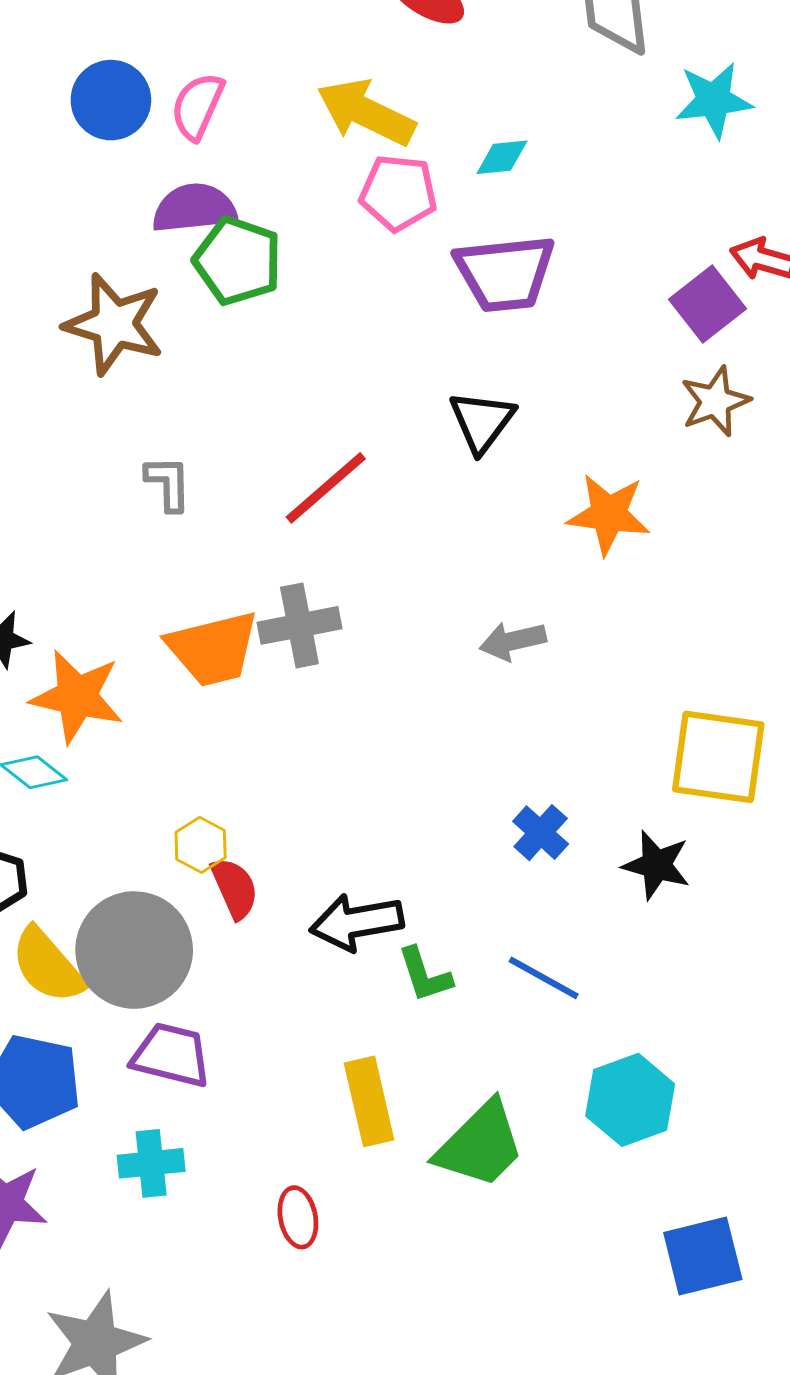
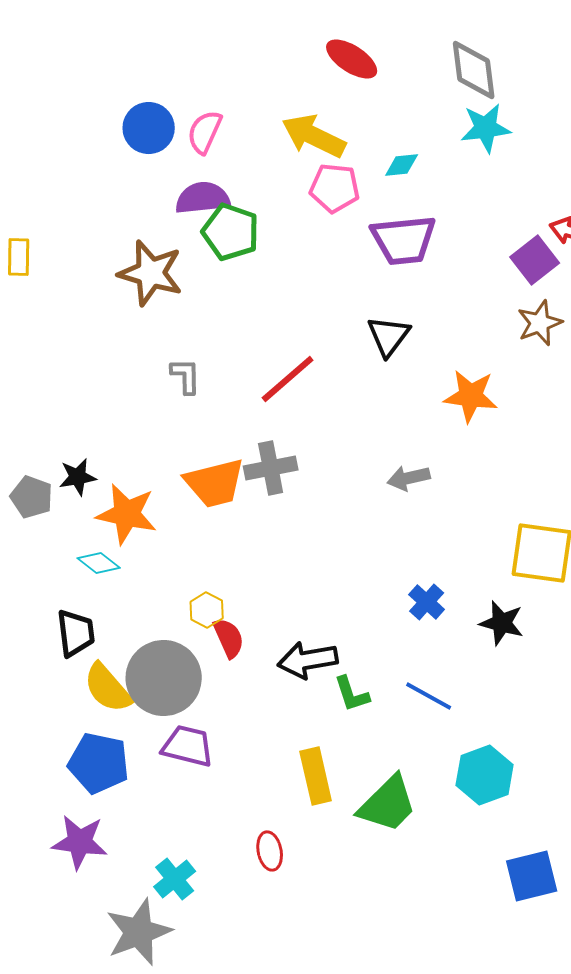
cyan star: (714, 100) -> (486, 128), moved
cyan cross: (151, 1163) -> (175, 879), moved, turned -33

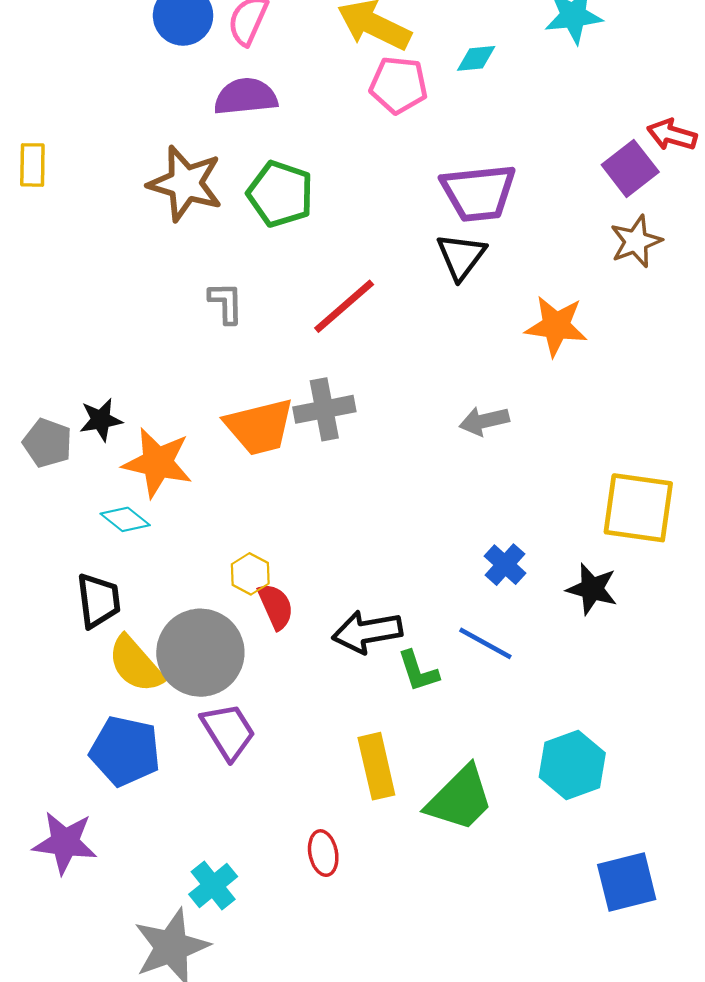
green pentagon: (231, 232) -> (280, 194), moved
purple trapezoid: (404, 240) -> (478, 193), moved
blue line: (429, 696) -> (485, 643), moved
purple trapezoid: (188, 746) -> (228, 731), turned 44
purple star: (80, 842) -> (65, 843), moved

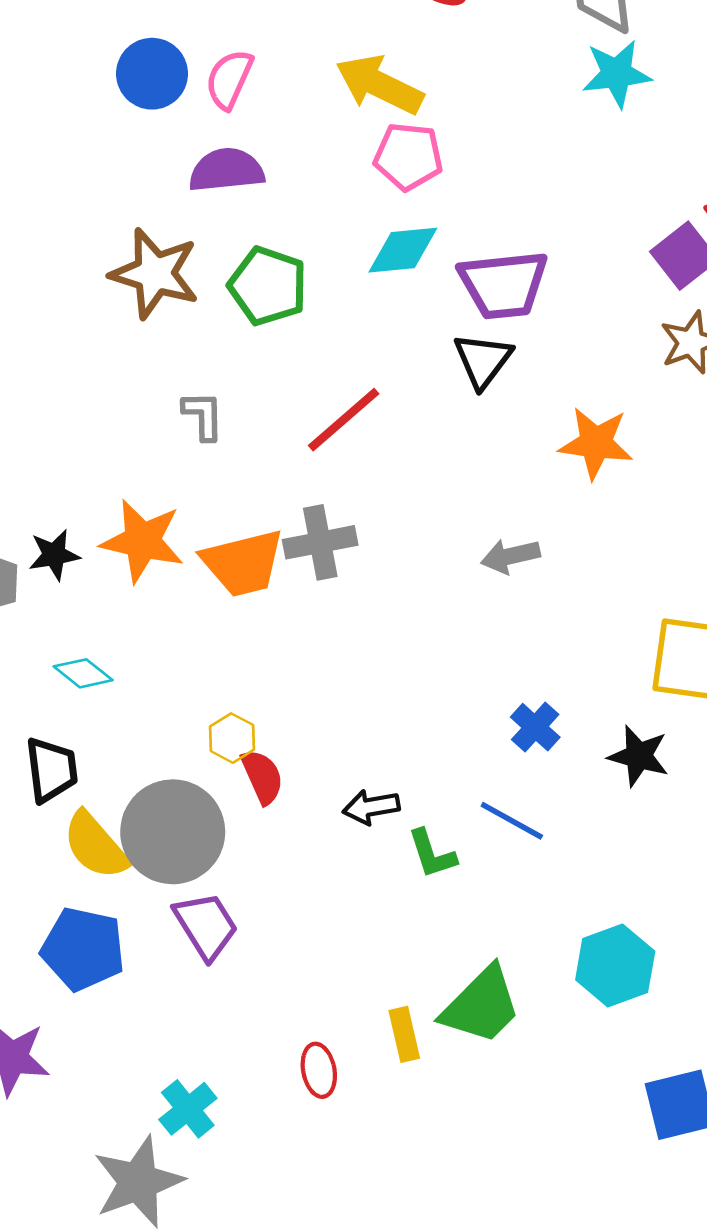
cyan diamond: (476, 58) -> (403, 250), moved, size x1.5
orange star: (158, 463) -> (142, 541), moved
black arrow: (367, 632) -> (371, 807), size x0.7
yellow rectangle: (376, 766) -> (404, 1034), moved, size x0.7

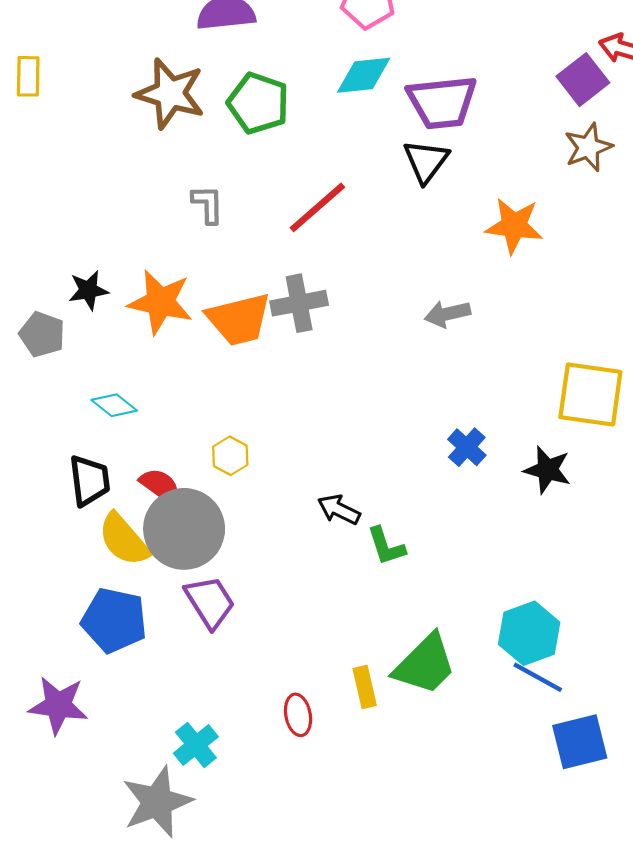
black star: (54, 555) -> (88, 290), moved
red semicircle: (262, 777) -> (160, 486), moved, turned -30
black arrow: (371, 807) -> (339, 510), turned 36
blue line: (512, 821) -> (538, 677), moved

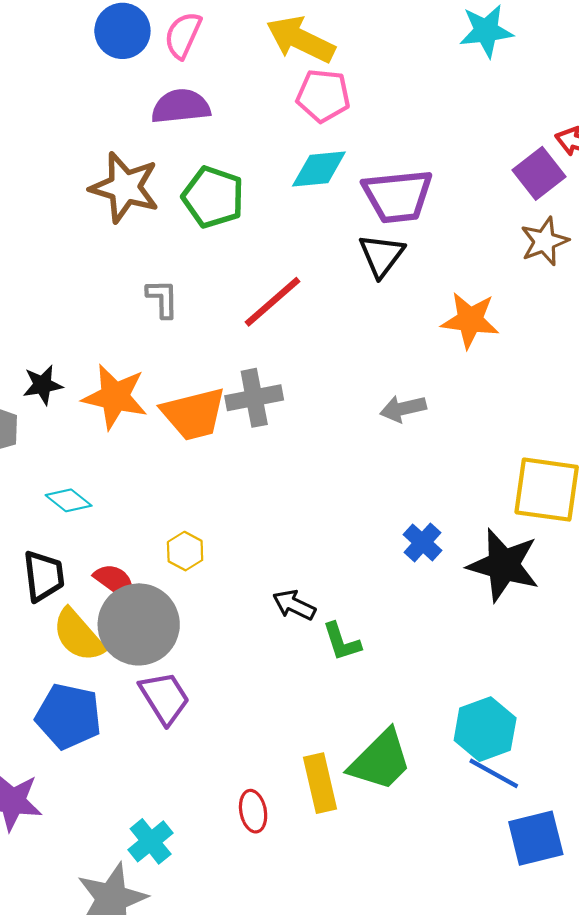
black star: (547, 470) -> (503, 565), size x1.5
yellow rectangle: (365, 687) -> (320, 783), size x1.4

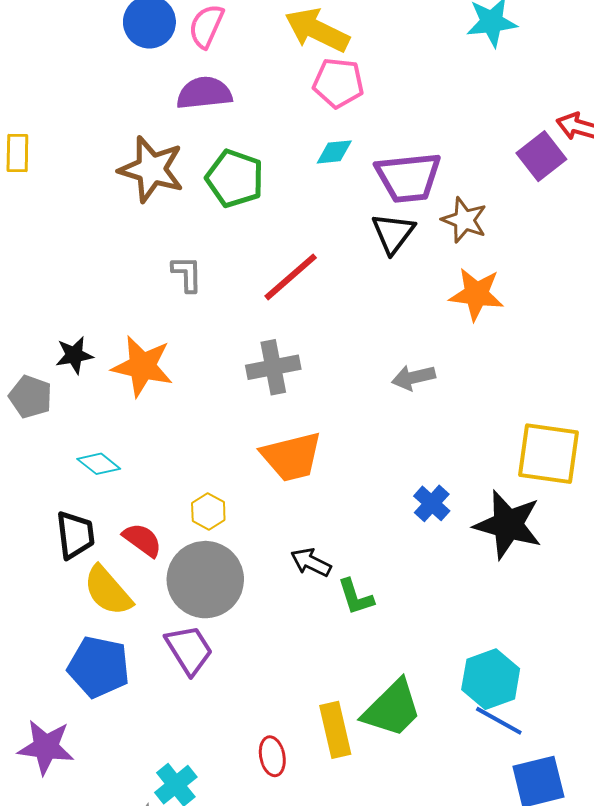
cyan diamond: (319, 169) -> (334, 152), size x0.7
brown star: (544, 241) -> (464, 220), moved, turned -30
orange trapezoid: (194, 414) -> (292, 457), moved
gray circle: (139, 624) -> (205, 580), moved

